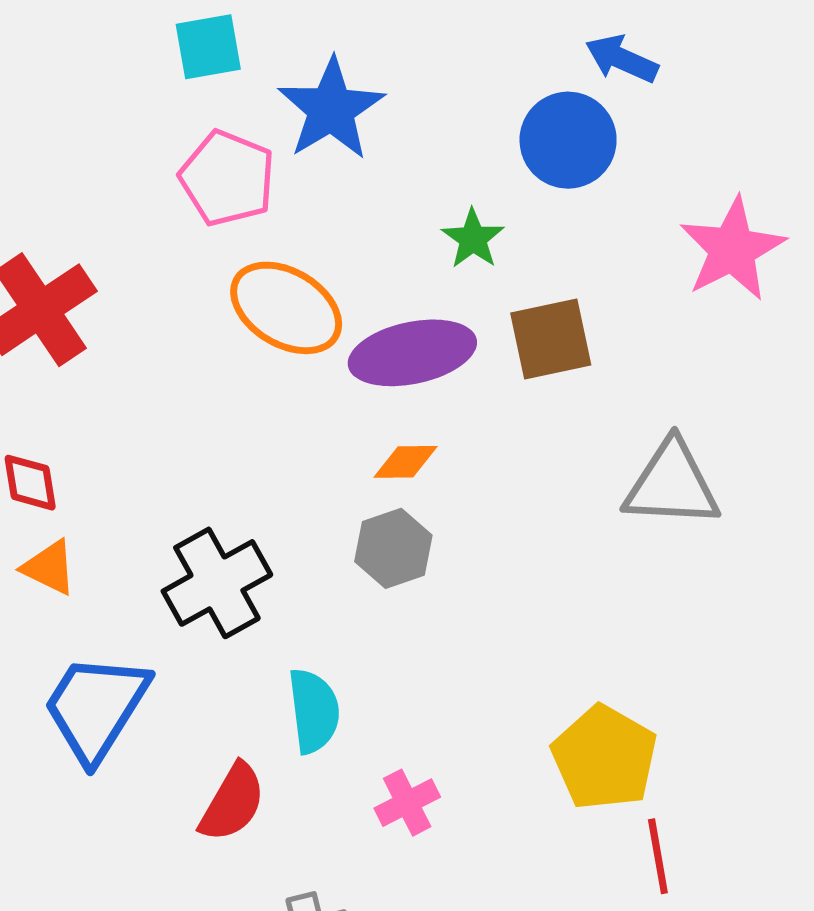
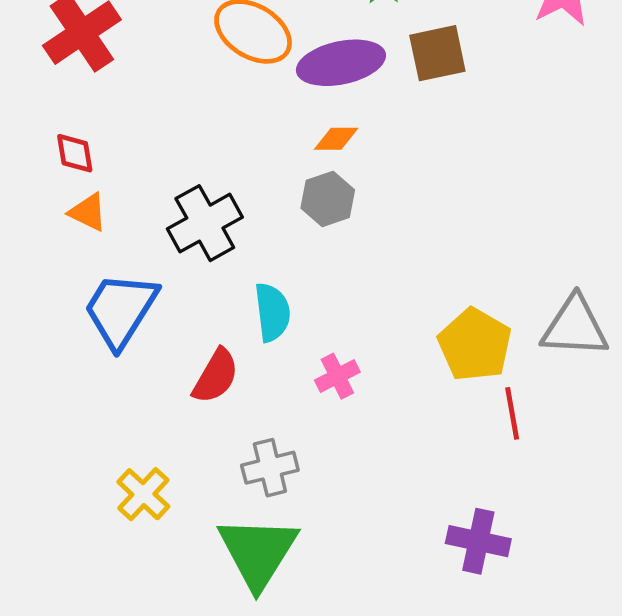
gray triangle: (672, 484) -> (575, 327), moved

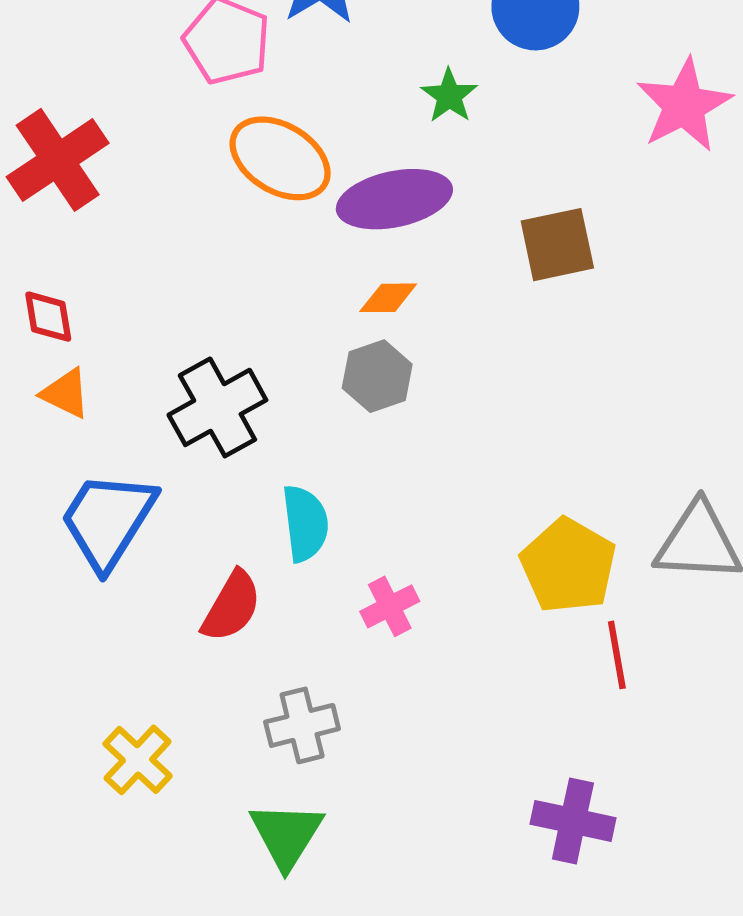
brown square: (437, 53) -> (557, 245), moved
green triangle: (258, 552) -> (286, 835), size x0.7

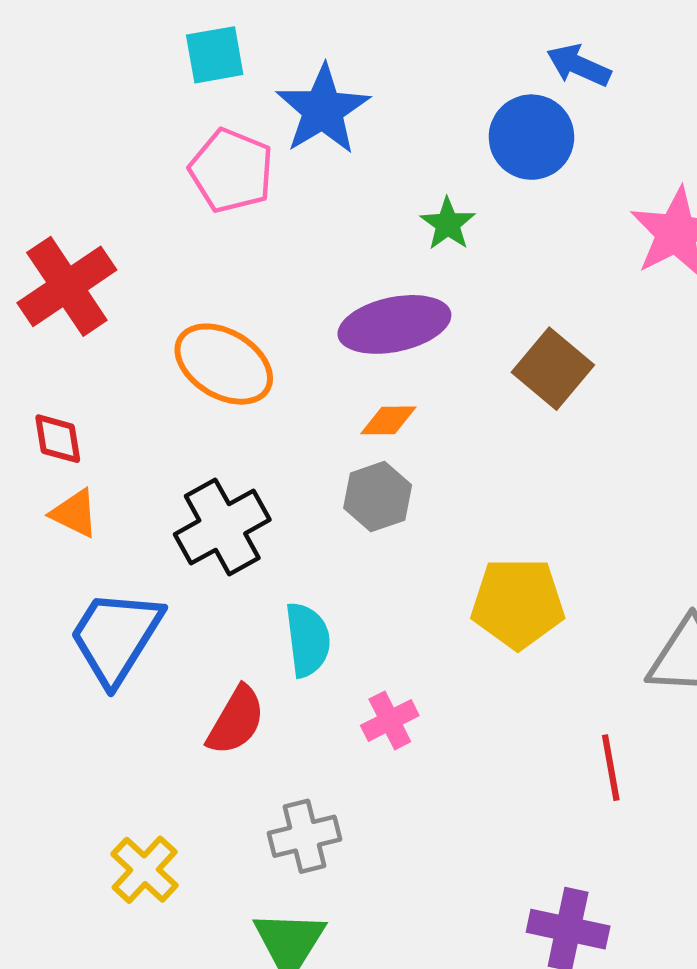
orange ellipse: (280, 158) -> (224, 364), moved
brown square: (557, 245) -> (553, 369), turned -38
yellow pentagon: (568, 566) -> (518, 603), moved, turned -30

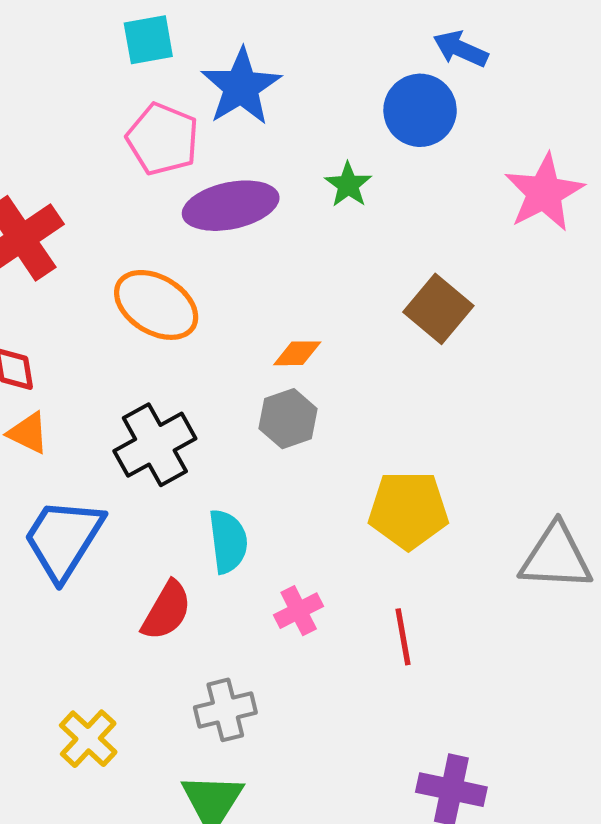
purple ellipse: (394, 324) -> (231, 206), moved
red line: (611, 768) -> (403, 637), moved

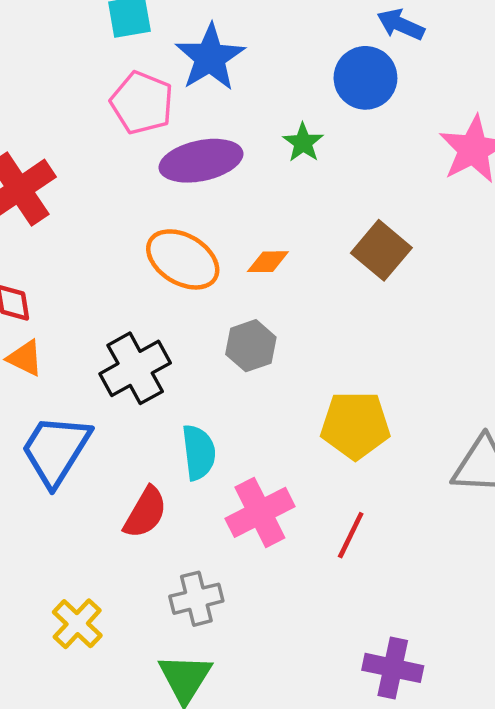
orange ellipse: (156, 305) -> (183, 259), moved
orange diamond: (297, 353) -> (268, 262), moved
pink cross: (299, 611) -> (260, 512), size x1.6
red line: (403, 637) -> (351, 535), turned 36

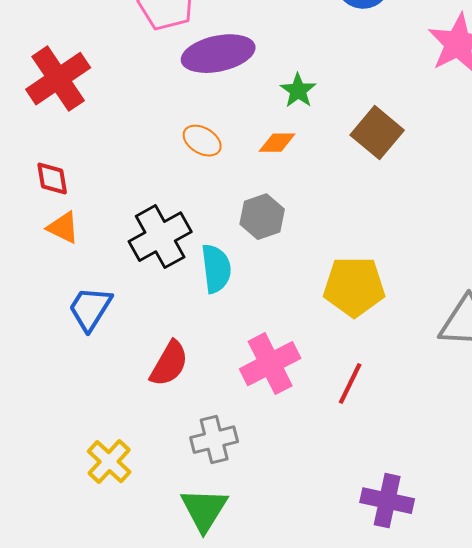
green star: (303, 143) -> (298, 91), moved
orange ellipse: (183, 259) -> (202, 141), size x0.6
blue trapezoid: (56, 450) -> (90, 309), size x0.7
cyan semicircle: (199, 452) -> (216, 269), moved

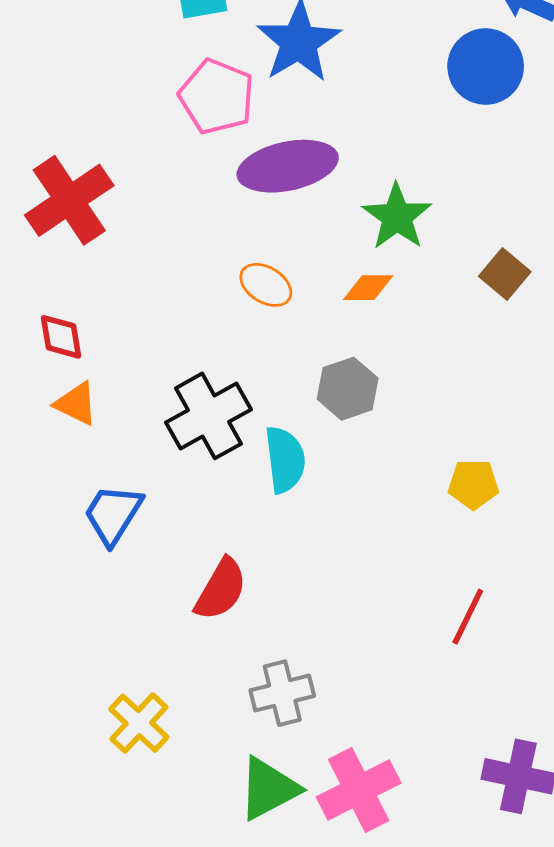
green star: (298, 91) -> (397, 217), size x1.4
brown square: (377, 133) -> (505, 274), size x0.7
yellow pentagon: (354, 287) -> (473, 484), size x0.6
pink cross: (270, 364) -> (359, 790), moved
green triangle: (204, 510) -> (269, 789), turned 30

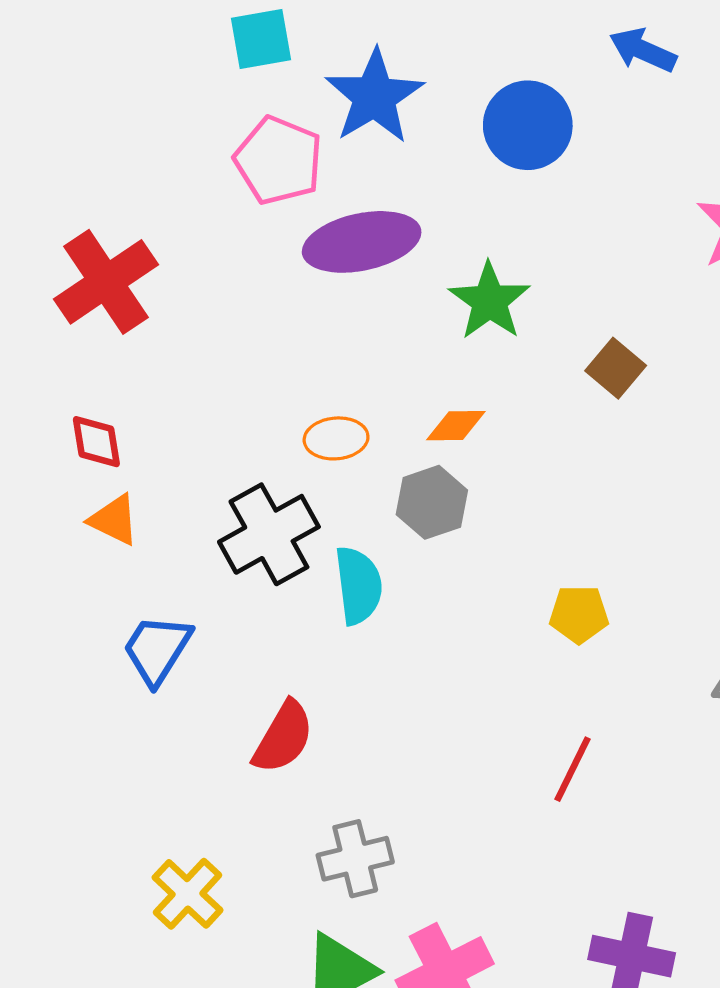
blue circle: (486, 66) -> (528, 125), moved
orange ellipse: (266, 285) -> (336, 438), moved, turned -36
orange diamond: (368, 288) -> (456, 426), moved

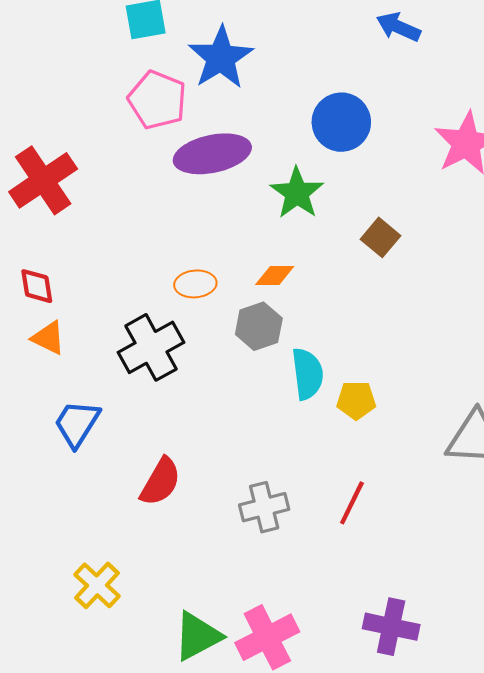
blue circle: (528, 125) -> (341, 122), moved
cyan semicircle: (358, 585) -> (307, 374), moved
gray cross: (355, 859) -> (264, 507), moved

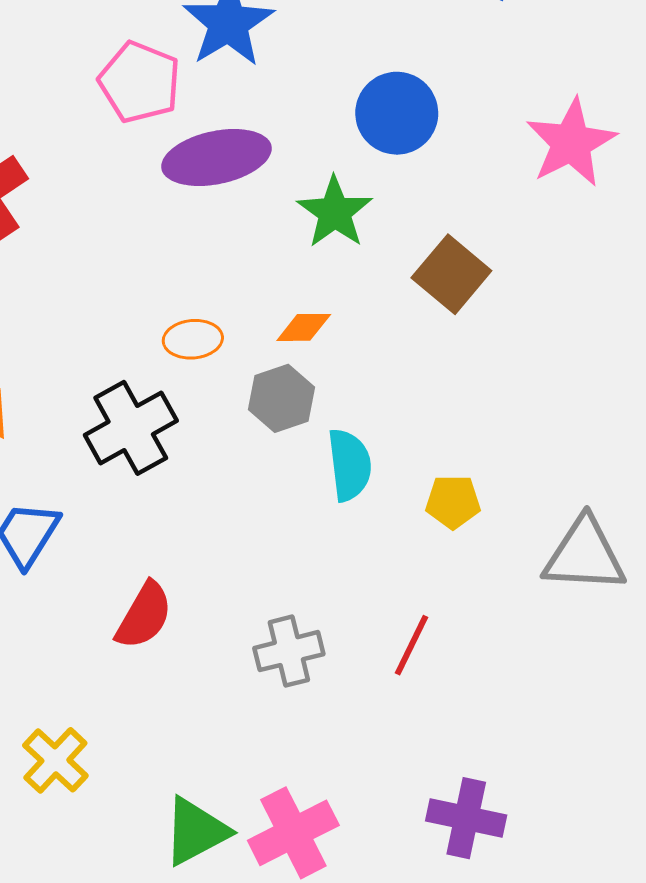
brown square: (380, 237) -> (451, 274), size x1.4
yellow pentagon: (356, 400) -> (453, 502), moved

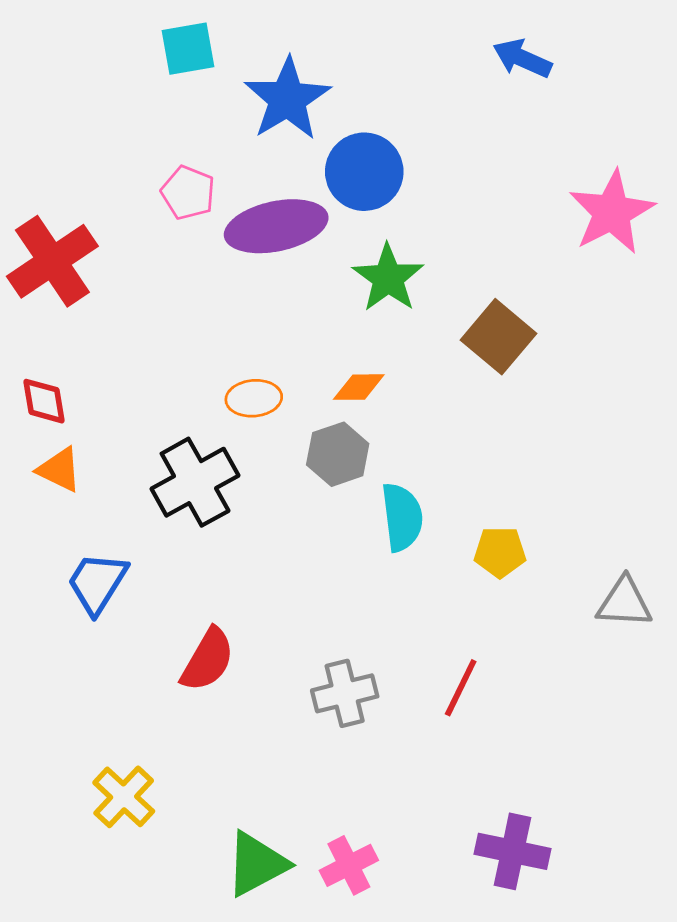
pink pentagon: (140, 82) -> (188, 193), moved, size x0.7
blue circle: (397, 113) -> (364, 172), moved
gray triangle: (584, 555) -> (624, 602), size x0.7
pink cross: (293, 833) -> (349, 865), size x0.7

